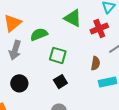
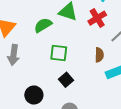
green semicircle: (39, 34) -> (43, 25), moved
black circle: (19, 83) -> (34, 95), moved

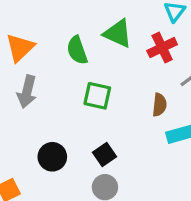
green semicircle: (43, 25) -> (77, 50), turned -84
black square: (66, 80) -> (105, 155), moved

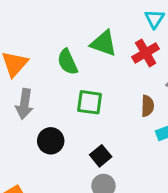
black circle: (52, 157) -> (51, 141), moved

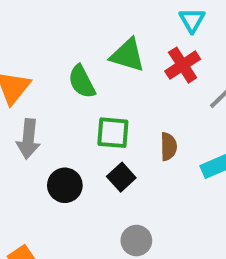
brown semicircle: (148, 106) -> (169, 147), moved
black square: (101, 156) -> (121, 177), moved

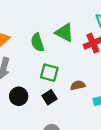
brown semicircle: (169, 147) -> (78, 85), turned -112

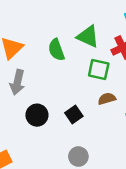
green square: (49, 73) -> (99, 70), moved

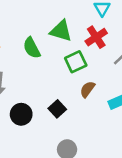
green square: (99, 70) -> (76, 62), turned -30
brown semicircle: (107, 99) -> (87, 89), turned -30

